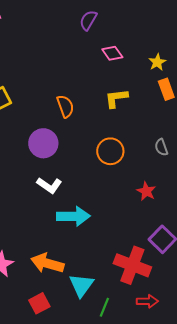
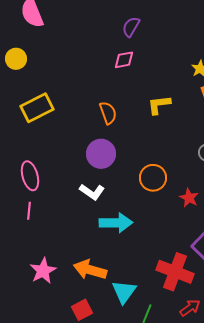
pink diamond: (112, 53) -> (124, 60), moved, turned -65
purple circle: (43, 143) -> (101, 154), moved
orange circle: (110, 151) -> (153, 178), moved
red arrow: (147, 301) -> (190, 308), turned -35

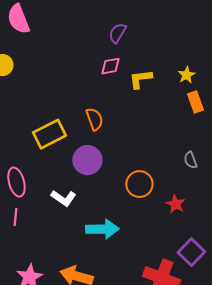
yellow L-shape: (159, 105) -> (140, 79), moved
yellow rectangle: (37, 108) -> (49, 134), moved
white L-shape: (92, 192) -> (63, 198), moved

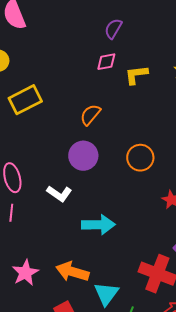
orange semicircle: (94, 119) -> (90, 115), turned -120
yellow rectangle: (49, 134) -> (25, 100), moved
orange circle: (139, 184) -> (140, 158), moved

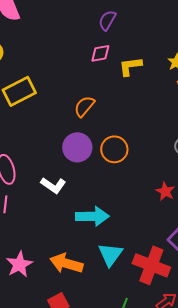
orange circle: (140, 158) -> (114, 149), moved
cyan triangle: (106, 294) -> (110, 254), moved

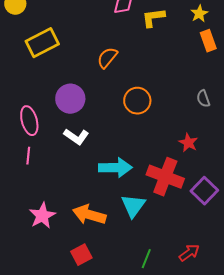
purple circle: (77, 147) -> (70, 99), moved
red cross: (151, 265) -> (165, 177), moved

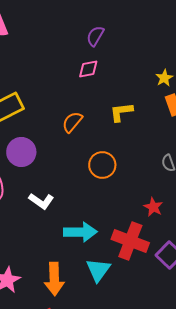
yellow L-shape: (153, 18) -> (121, 112), moved
purple circle: (70, 99) -> (21, 152), moved
orange arrow: (89, 215) -> (54, 279), turned -108

